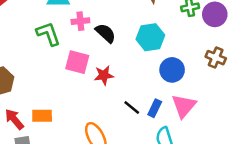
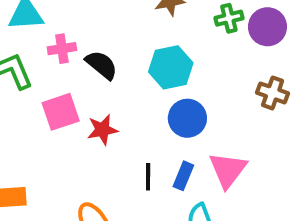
pink square: (77, 62) -> (61, 112), turned -30
blue circle: (172, 70) -> (187, 118), moved
black line: (132, 107) -> (148, 177), turned 54

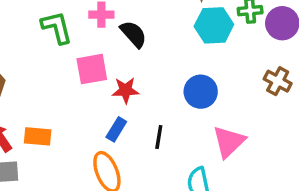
cyan hexagon: (171, 67) -> (214, 25), moved
blue rectangle: (183, 176) -> (116, 129), moved

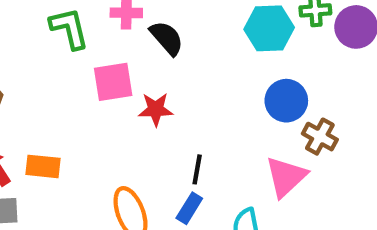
brown cross: (278, 81) -> (320, 137), moved
blue circle: (201, 92) -> (286, 101), moved
blue rectangle: (116, 129) -> (189, 208), moved

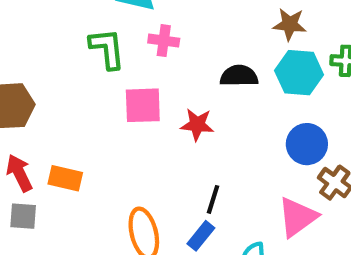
black semicircle: (167, 38) -> (239, 76), moved, turned -57
red star: (156, 109) -> (197, 125), moved

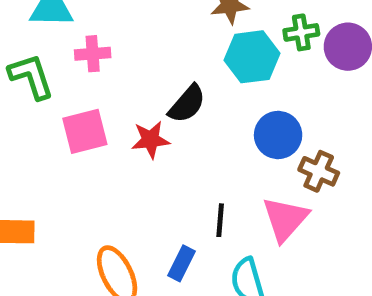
black semicircle: (239, 76) -> (187, 104), moved, turned 144
black line: (213, 199) -> (220, 220), moved

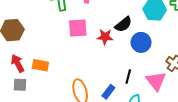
blue circle: (278, 135) -> (141, 42), moved
pink triangle: (285, 219) -> (156, 81), turned -30

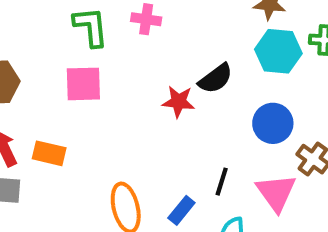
pink square: (78, 28) -> (83, 84), moved
blue circle: (141, 42) -> (273, 123), moved

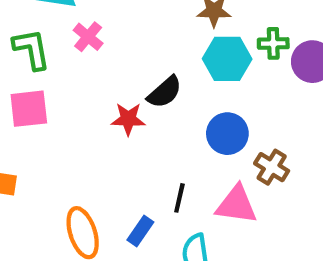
pink cross: (146, 19) -> (88, 37), turned 36
pink triangle: (276, 193) -> (236, 205), turned -42

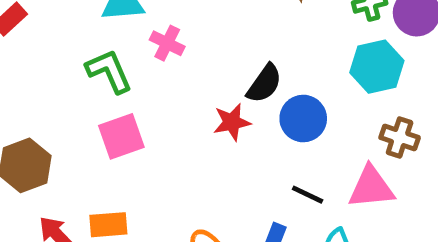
cyan hexagon: (227, 59) -> (377, 67), moved
blue circle: (227, 134) -> (303, 118), moved
black line: (179, 198) -> (308, 195), turned -64

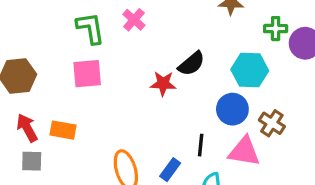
cyan hexagon: (377, 67) -> (250, 70), moved
blue circle: (303, 118) -> (232, 109), moved
black line: (308, 195) -> (201, 145), turned 55

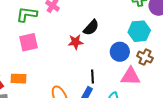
green L-shape: (90, 28) -> (27, 14), turned -65
cyan hexagon: (250, 70) -> (139, 31), moved
black line: (201, 145) -> (92, 77), moved

